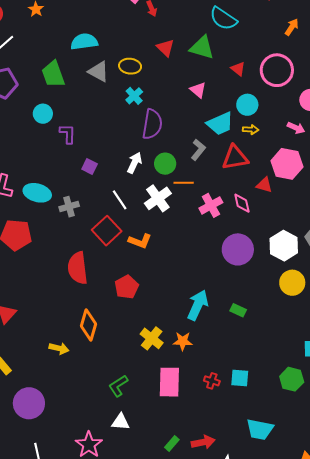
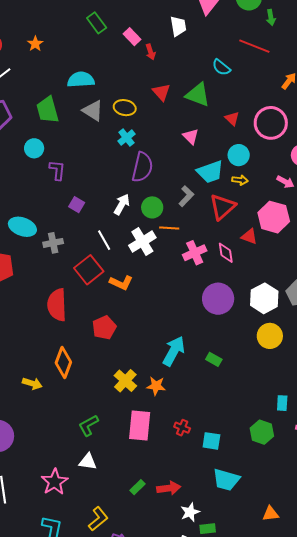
cyan semicircle: (223, 19) -> (221, 67), size x0.7
red triangle: (235, 158) -> (222, 207), turned -36
cyan square: (240, 378) -> (211, 441), moved

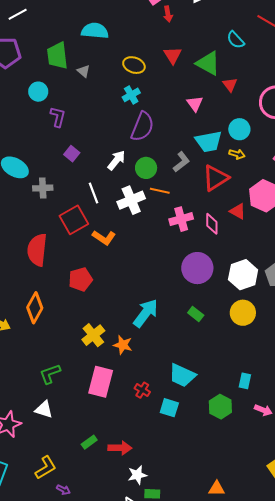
gray triangle: (93, 111) -> (83, 71), moved, size x0.6
red triangle: (232, 119) -> (230, 85), moved
green rectangle: (214, 359) -> (196, 314), moved
cyan trapezoid: (226, 480) -> (182, 375), moved

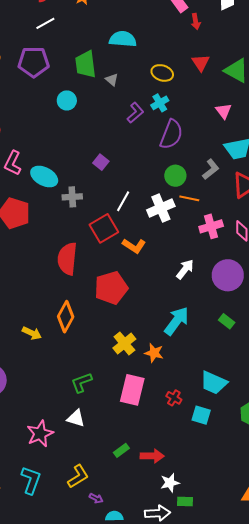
purple L-shape: (58, 117) -> (135, 113), moved, turned 35
white arrow: (116, 160) -> (185, 269), moved
white line: (94, 193) -> (123, 201), turned 50
red pentagon: (81, 279) -> (111, 288), size x1.4

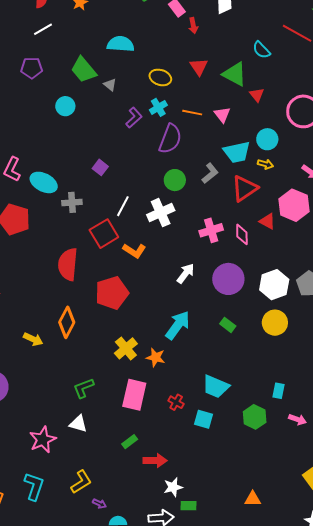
purple pentagon: (34, 62) -> (32, 68), size x0.7
green trapezoid: (86, 64) -> (84, 70), turned -32
orange line: (189, 198) -> (192, 113), moved
green rectangle: (121, 450) -> (130, 442), moved

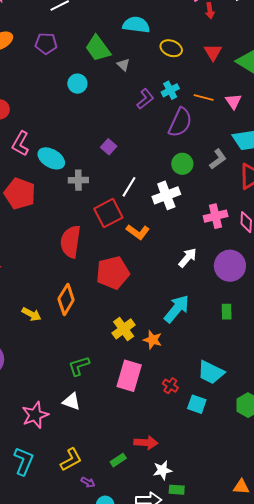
yellow ellipse: (160, 77) -> (171, 48), moved
green rectangle: (228, 325) -> (227, 312), turned 49
green rectangle: (130, 442) -> (118, 460), moved

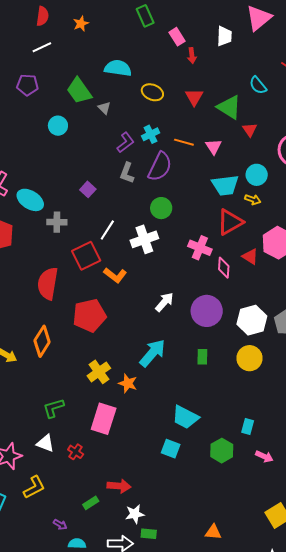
gray L-shape: (218, 159) -> (127, 173), moved, turned 145
pink cross: (216, 216) -> (200, 248), moved, turned 35
red cross: (170, 386) -> (76, 452), moved
yellow L-shape: (71, 460) -> (34, 487), moved

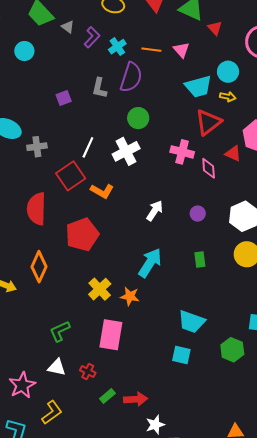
purple L-shape: (125, 142) -> (92, 37), moved
purple square: (88, 189) -> (64, 98), moved, turned 35
purple circle: (207, 311) -> (198, 214), size x0.5
green rectangle: (91, 503) -> (107, 396), moved

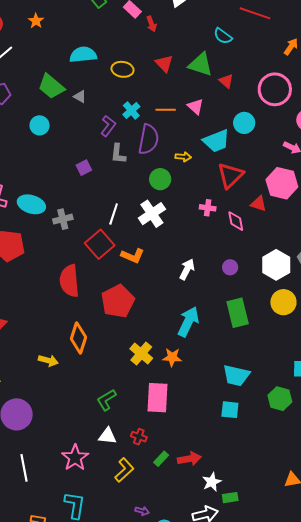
purple L-shape: (92, 37) -> (108, 126), moved
yellow arrow: (228, 97) -> (183, 157), moved
pink cross: (182, 152) -> (208, 208), size x0.7
green rectangle: (200, 259) -> (238, 313), size x1.8
yellow L-shape: (52, 412) -> (124, 470), moved

